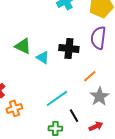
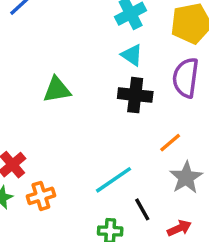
green triangle: (23, 46) -> (57, 90), turned -36
cyan triangle: (43, 57) -> (132, 55), moved

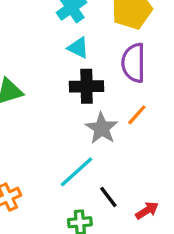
orange line: (170, 143) -> (137, 115), moved
gray star: (186, 177) -> (102, 128), moved

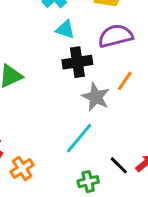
purple semicircle: (134, 63) -> (115, 36), turned 84
black line: (108, 197) -> (119, 165), moved

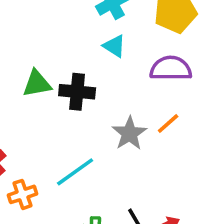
black cross: (77, 62) -> (77, 92), moved
cyan line: (79, 138) -> (75, 172), moved

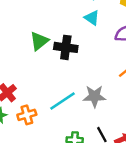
green triangle: (37, 84) -> (39, 41), turned -30
gray star: (129, 133) -> (94, 96), moved, turned 30

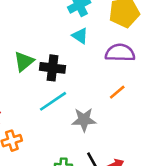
cyan line: (62, 101) -> (53, 101), moved

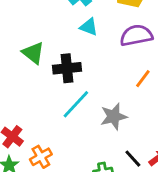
green triangle: (24, 61) -> (33, 53), moved, turned -30

